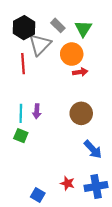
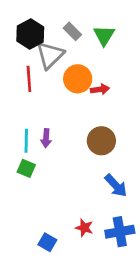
orange circle: (72, 54) -> (78, 79), moved

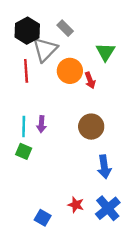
green triangle: (104, 35) -> (105, 52), moved
red arrow: (100, 89) -> (90, 80), turned 77
blue arrow: (116, 186) -> (104, 167), turned 35
blue cross: (120, 232) -> (108, 208), turned -30

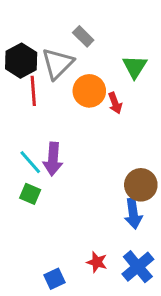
black hexagon: (27, 31) -> (21, 61), moved
purple arrow: (41, 124) -> (53, 159), size x1.5
cyan line: (24, 127) -> (30, 162), turned -42
brown circle: (91, 127) -> (141, 185), moved
blue square: (43, 218) -> (54, 279), turned 35

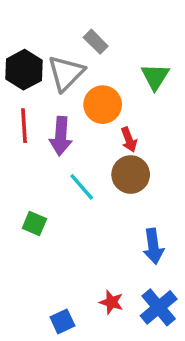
red line: (33, 91) -> (24, 126), moved
red arrow: (115, 103) -> (129, 140), moved
purple arrow: (53, 159) -> (61, 136), moved
cyan line: (30, 162) -> (82, 187), moved
brown circle: (141, 185) -> (131, 175), moved

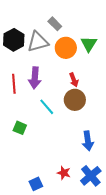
gray triangle: (66, 73) -> (38, 42), turned 30
orange circle: (103, 105) -> (66, 48), moved
red line: (24, 126) -> (14, 84), moved

